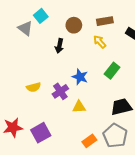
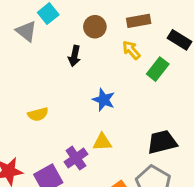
green rectangle: (112, 71) -> (158, 69), moved
purple cross: (60, 91) -> (76, 158), moved

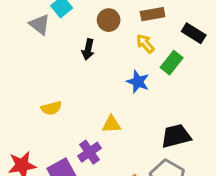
blue star: (104, 100) -> (138, 82), moved
yellow triangle: (102, 142) -> (112, 124), moved

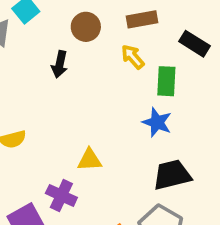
green rectangle: (172, 63) -> (166, 81), turned -35
blue star: (138, 82) -> (157, 122), moved
purple cross: (89, 152) -> (61, 195), turned -30

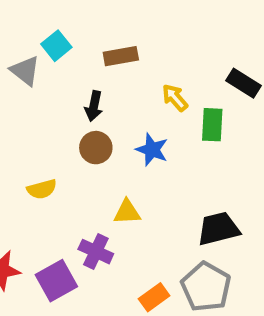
brown rectangle: (142, 19) -> (121, 56), moved
brown circle: (86, 27) -> (96, 148), moved
blue star: (157, 122) -> (152, 150), moved

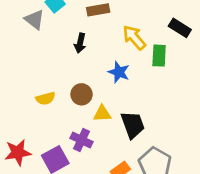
yellow arrow: (175, 98) -> (134, 38), size x1.4
brown circle: (96, 148) -> (82, 94), moved
black trapezoid: (218, 229) -> (133, 125), moved, turned 84

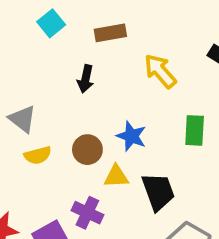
gray triangle: (34, 20) -> (22, 119), moved
green rectangle: (159, 56) -> (195, 130), moved
blue star: (119, 72) -> (131, 136), moved

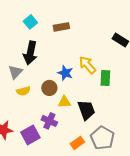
yellow arrow: (160, 71) -> (87, 65), moved
black arrow: (86, 79) -> (30, 53), moved, size x1.6
gray triangle: (22, 119) -> (15, 72), turned 35
blue star: (131, 136) -> (65, 73), moved

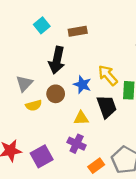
black arrow: (30, 53) -> (57, 60), moved
brown circle: (49, 88) -> (56, 94), moved
black trapezoid: (86, 110) -> (107, 107), moved
purple cross: (49, 121) -> (77, 144), moved

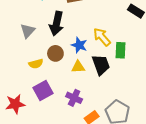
gray triangle: (24, 83) -> (28, 31), moved
yellow triangle: (81, 118) -> (78, 67), moved
purple square: (42, 156) -> (43, 91), moved

